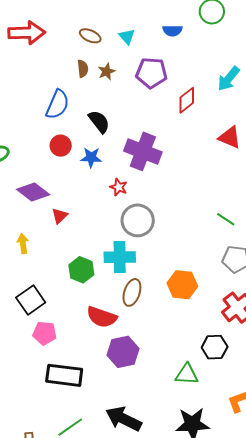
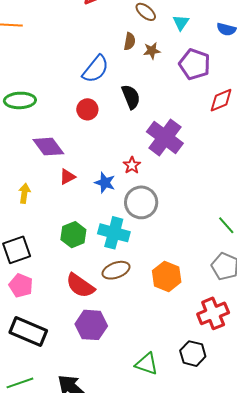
blue star: (91, 157) -> (105, 183), moved
brown ellipse: (132, 292) -> (116, 270), turned 36
black hexagon: (215, 347) -> (193, 354), moved

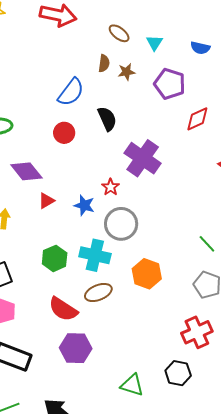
orange hexagon: (167, 276) -> (147, 274), moved

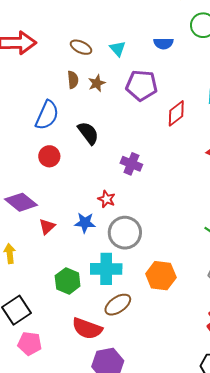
purple cross: (143, 158) -> (131, 164), size x0.6

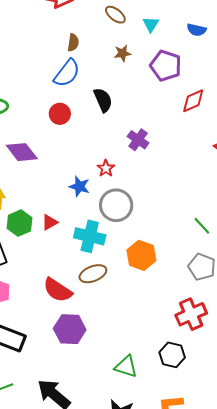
brown semicircle: (73, 80) -> (73, 43), moved
red triangle: (47, 226) -> (50, 222), moved
green hexagon: (68, 281) -> (20, 223), moved

